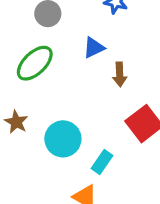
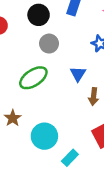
blue triangle: (94, 48) -> (78, 74), turned -42

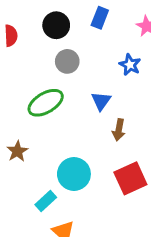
cyan circle: (44, 136) -> (74, 174), moved
cyan rectangle: (70, 158) -> (46, 201), moved

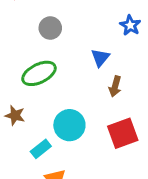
gray circle: (67, 61) -> (50, 28), moved
green ellipse: (46, 103) -> (39, 73), moved
brown star: (17, 151) -> (15, 115), moved, turned -30

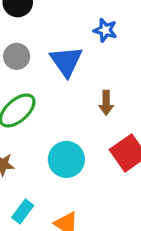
blue triangle: (100, 58) -> (66, 61), moved, size x1.5
cyan rectangle: (41, 149) -> (23, 211), moved

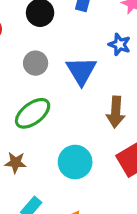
brown arrow: (106, 103) -> (116, 112), size x1.4

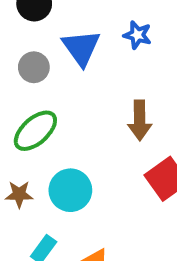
blue triangle: (81, 71) -> (81, 48), moved
cyan circle: (75, 162) -> (70, 190), moved

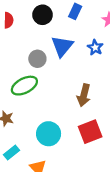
gray circle: (34, 67) -> (37, 59), moved
cyan circle: (70, 190) -> (49, 134), moved

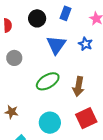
gray circle: (37, 59) -> (14, 58), moved
green ellipse: (24, 86) -> (48, 81), moved

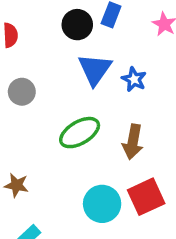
black circle: (37, 18) -> (77, 25), moved
blue star: (85, 44) -> (134, 79), moved
cyan circle: (50, 123) -> (102, 204), moved

